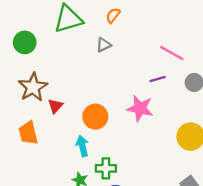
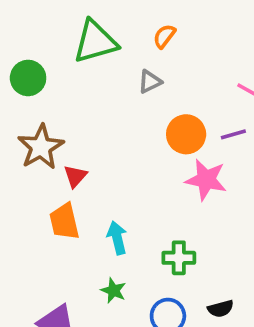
orange circle: (95, 117) -> (186, 134), moved
orange trapezoid: (28, 133) -> (64, 221), moved
green cross: (106, 168) -> (179, 258), moved

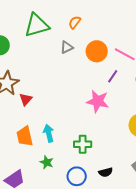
orange circle: (186, 134) -> (97, 51), moved
purple line: (233, 134) -> (113, 76), turned -40
orange trapezoid: (64, 221) -> (25, 136), moved

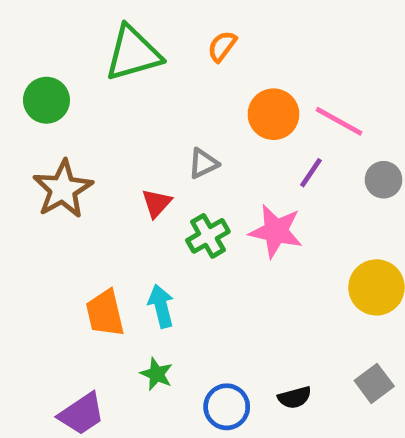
gray triangle: (67, 47) -> (203, 163), moved
red triangle: (26, 99) -> (156, 203), moved
green cross: (83, 144) -> (208, 236), moved, turned -30

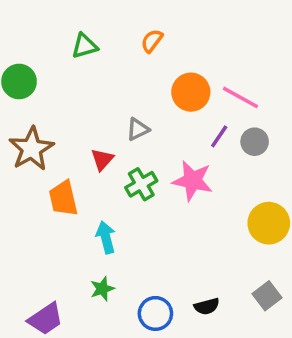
green triangle: (133, 53) -> (85, 46), size x0.6
gray circle: (384, 180) -> (255, 142), moved
orange trapezoid: (105, 313) -> (63, 198), moved
green star: (156, 374) -> (102, 289), turned 30

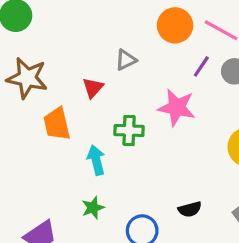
brown star: (31, 149) -> (27, 78), turned -30
green cross: (141, 184) -> (129, 130), moved, turned 32
black semicircle: (207, 306) -> (190, 209), moved

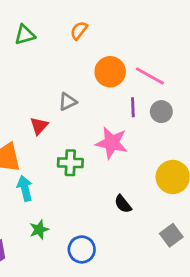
purple line: (201, 66) -> (133, 107), turned -36
cyan arrow: (96, 160) -> (25, 188), moved
black semicircle: (190, 209) -> (123, 204), moved, turned 66

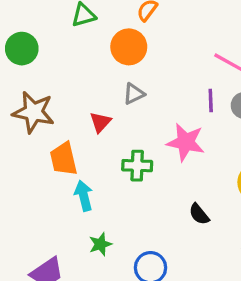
orange circle: (110, 72) -> (129, 47), moved

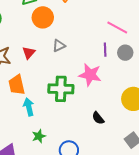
orange circle: (129, 47) -> (43, 17), moved
red triangle: (100, 122) -> (29, 53), moved
green cross: (137, 166) -> (61, 89), size x1.4

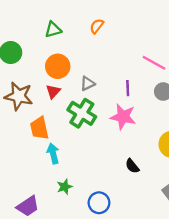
orange circle: (43, 17) -> (58, 66), moved
purple line: (105, 50) -> (128, 88), moved
green cross: (61, 89) -> (82, 113), moved, turned 30

